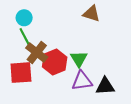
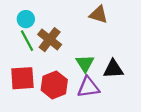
brown cross: (37, 53) -> (50, 40), moved
red hexagon: (55, 62) -> (54, 85), moved
black triangle: (105, 86) -> (113, 69), moved

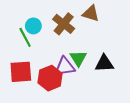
cyan circle: (26, 19) -> (33, 26), moved
brown cross: (50, 40) -> (64, 24), moved
purple triangle: (88, 87) -> (65, 67), moved

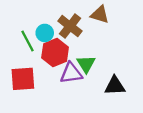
cyan circle: (33, 26) -> (45, 33), moved
black triangle: (104, 63) -> (115, 86), moved
red hexagon: (50, 78) -> (55, 52), moved

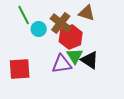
green line: (27, 41) -> (24, 15), moved
red hexagon: (55, 52) -> (71, 37), moved
black triangle: (115, 86) -> (90, 60), moved, turned 36

